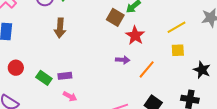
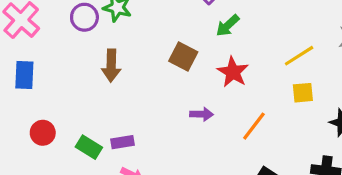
brown square: (115, 17) -> (183, 57), moved
purple arrow: (123, 60) -> (202, 114), moved

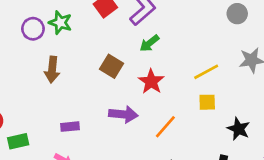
purple arrow: (202, 114) -> (123, 114), size x1.5
purple rectangle: (122, 142) -> (70, 127), moved
green rectangle: (89, 147) -> (18, 141), moved, turned -48

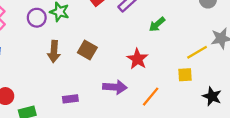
green arrow: (149, 43) -> (157, 24), moved
brown square: (112, 66) -> (87, 50), moved
yellow line: (206, 72) -> (197, 52), moved

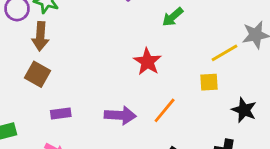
brown square: (87, 50) -> (37, 74), moved
brown arrow: (54, 52) -> (40, 36), moved
purple arrow: (115, 87) -> (120, 115), moved

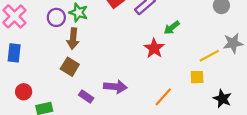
red star: (147, 62) -> (154, 48), moved
purple rectangle: (61, 113) -> (86, 96), turned 40
purple arrow: (120, 115) -> (115, 87), moved

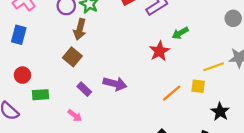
orange line: (163, 97) -> (172, 93), moved

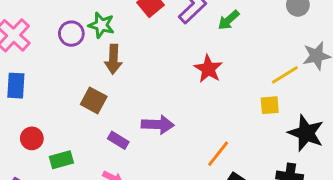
brown arrow: (80, 29) -> (113, 59), moved
green arrow: (180, 33) -> (229, 20), moved
orange line: (172, 93) -> (218, 154), moved
black star: (220, 112) -> (306, 133), size x1.4

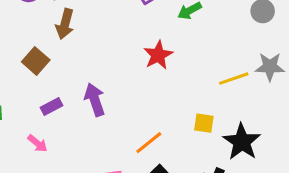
yellow square: (270, 105) -> (204, 123), moved
purple arrow: (158, 125) -> (95, 100), turned -124
purple rectangle: (118, 140) -> (51, 107), turned -72

